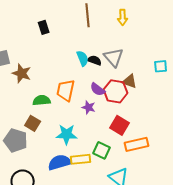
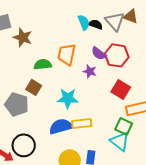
brown triangle: (130, 81) -> (131, 16), moved
green square: (102, 150) -> (124, 126), moved

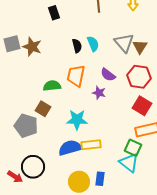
brown triangle: (131, 16) -> (140, 47), moved, turned 42
black semicircle: (96, 24) -> (77, 46), moved, turned 56
brown star: (23, 37) -> (32, 47), moved
red hexagon: (117, 55) -> (139, 77), moved
red square: (121, 89) -> (142, 106), moved

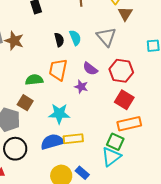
brown triangle: (140, 47) -> (125, 14), moved
cyan triangle: (129, 163) -> (111, 157), turned 45
black circle: (33, 167) -> (15, 149), moved
blue rectangle: (100, 179) -> (82, 173), turned -56

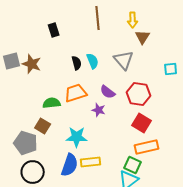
orange trapezoid: (58, 70) -> (76, 93), turned 60
blue semicircle: (52, 142) -> (70, 165), turned 125

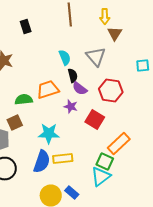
black semicircle: (77, 63) -> (73, 76), moved
red square: (142, 123) -> (95, 120), moved
brown square: (43, 126) -> (15, 122), turned 35
orange rectangle: (147, 147) -> (119, 144), turned -30

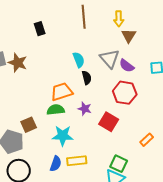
purple semicircle: (80, 88) -> (127, 66), moved
green semicircle: (24, 100) -> (56, 110), moved
orange rectangle: (119, 144) -> (147, 140), moved, size x0.6
blue semicircle: (42, 162) -> (56, 164), size x0.7

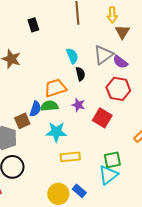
gray triangle: (110, 59) -> (103, 55), turned 35
blue semicircle: (56, 164) -> (35, 109), moved
green square: (119, 164) -> (112, 160), turned -36

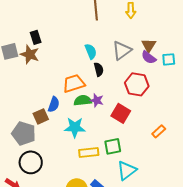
black rectangle: (33, 25) -> (36, 37), moved
brown triangle: (122, 32) -> (149, 45), moved
purple semicircle: (120, 62) -> (149, 57), moved
green semicircle: (49, 106) -> (83, 100), moved
green square: (112, 160) -> (113, 146), moved

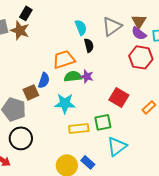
black rectangle: (36, 37) -> (26, 13), turned 48
red hexagon: (137, 84) -> (141, 57), moved
red square: (121, 113) -> (119, 97), moved

